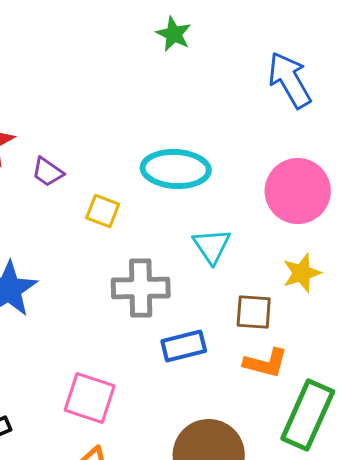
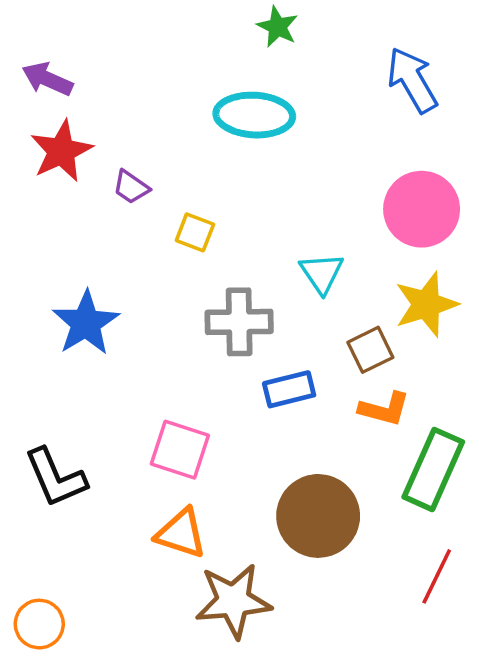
cyan ellipse: (176, 169) -> (254, 115), moved
yellow star: (302, 273) -> (426, 304), size x1.4
brown square: (254, 312) -> (370, 350), turned -30

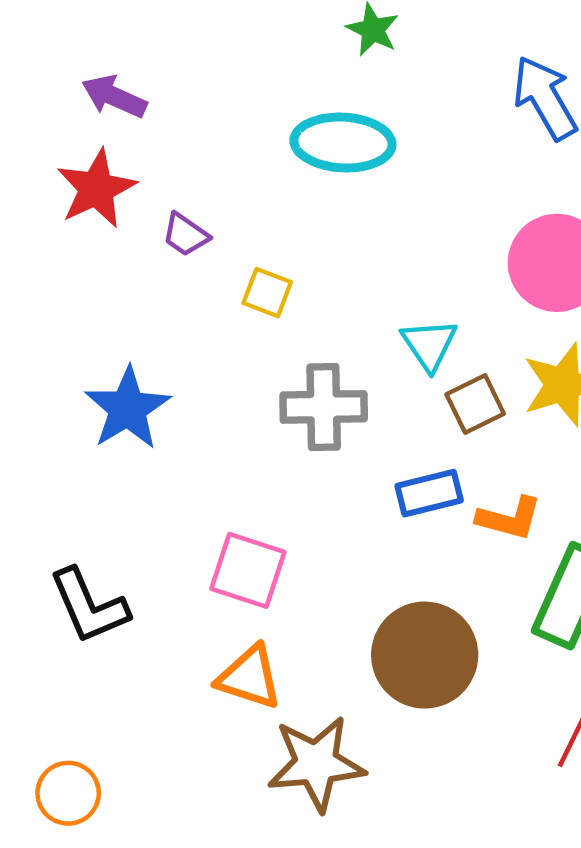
purple arrow: (47, 79) -> (114, 96), moved
brown square: (370, 350) -> (475, 404), moved
blue rectangle: (289, 389) -> (429, 493), moved

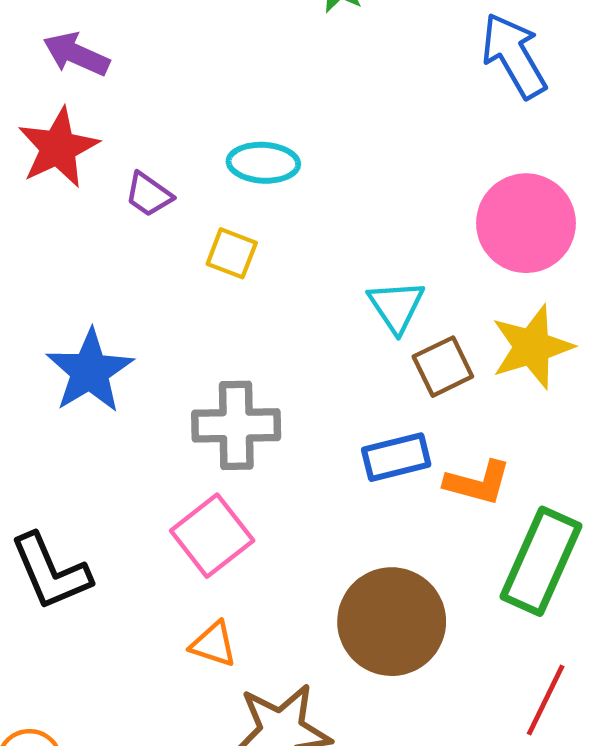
cyan ellipse: (343, 143) -> (263, 163), moved, size x0.7
gray cross: (324, 407) -> (236, 425), moved
pink square: (248, 570) -> (212, 536), turned 34
orange triangle: (249, 677) -> (214, 644), size x0.7

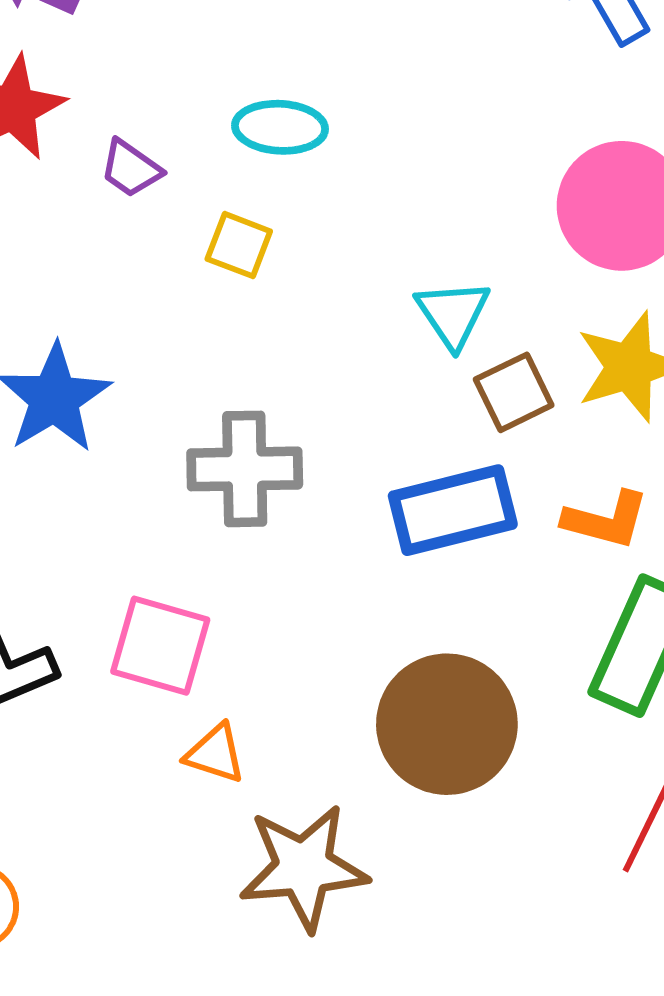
blue rectangle: (396, 457) -> (453, 510), size x1.4
orange L-shape: (478, 483) -> (606, 520), moved
pink square: (212, 536) -> (160, 646), moved, turned -36

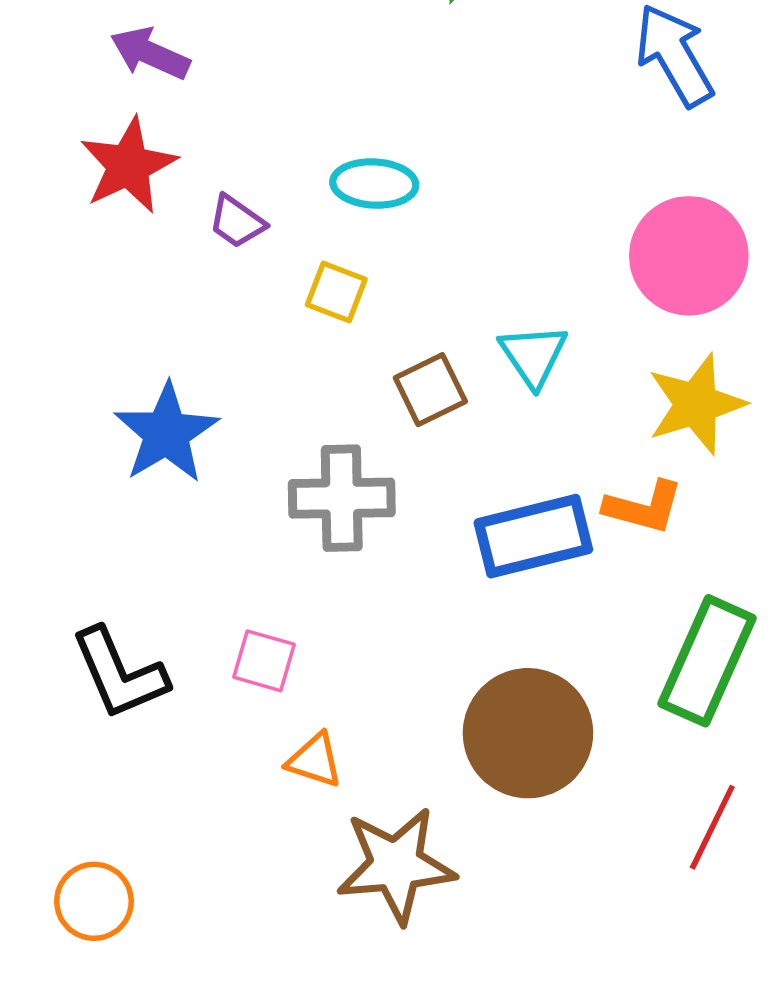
brown square: (514, 392) -> (430, 390), moved
orange L-shape: (606, 520) -> (644, 507), moved
pink square: (160, 646) -> (264, 661), size x0.7

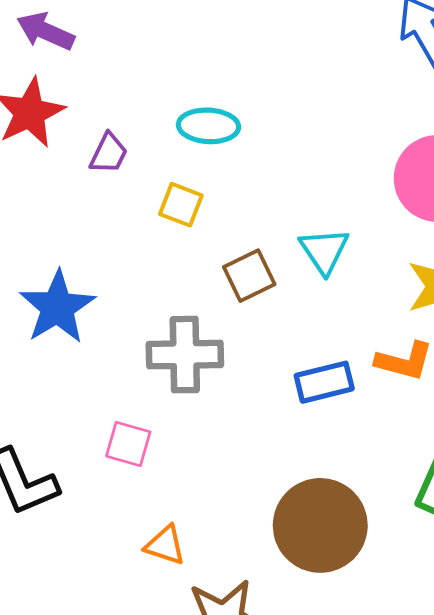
purple trapezoid: (237, 222) -> (109, 153), turned -99
blue rectangle: (533, 536) -> (324, 382), size x0.7
pink square: (264, 661) -> (128, 444), moved

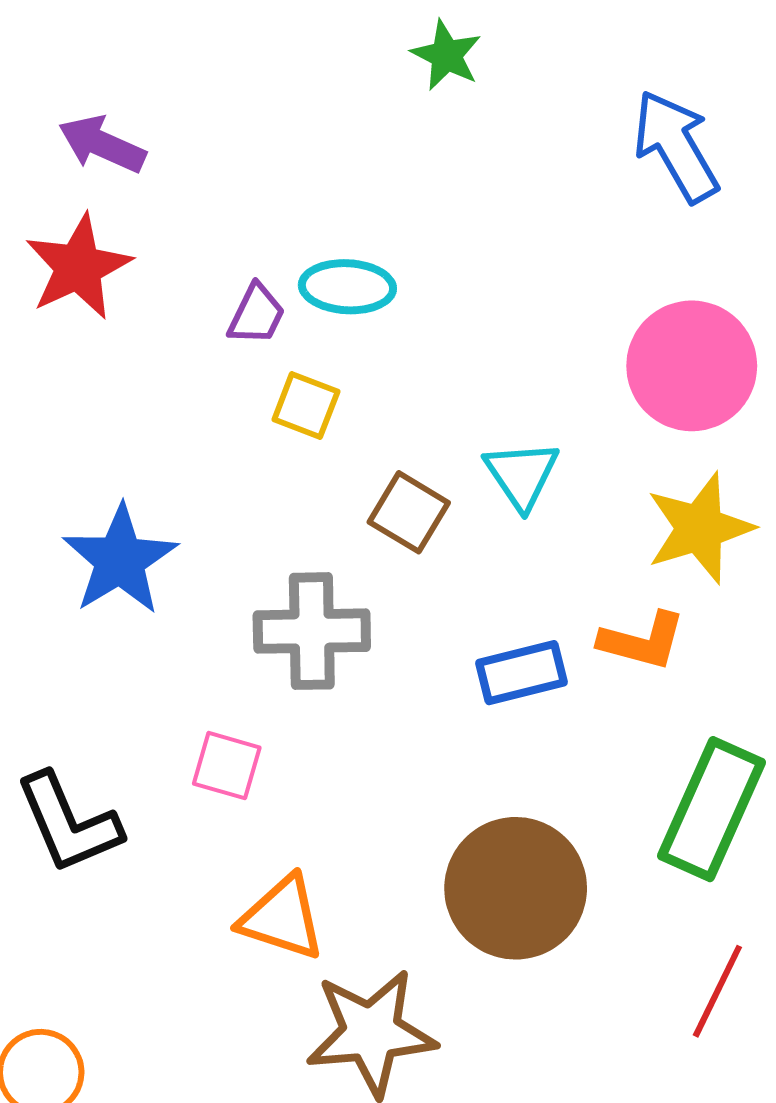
purple trapezoid: (109, 153) -> (256, 314), moved
brown square: (249, 276) -> (409, 512), turned -33
orange triangle: (165, 545) -> (282, 918), size x1.4

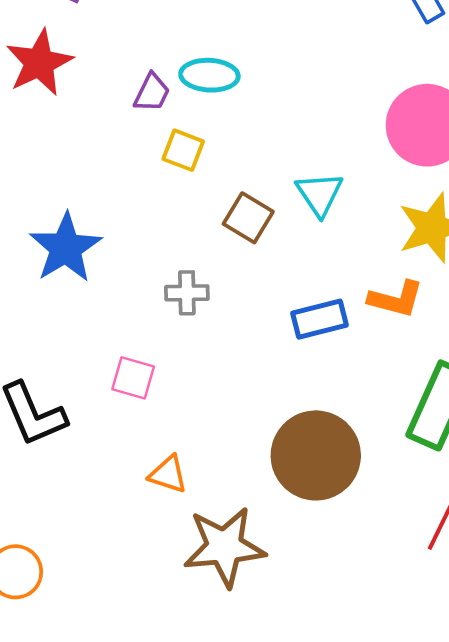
gray cross: (312, 631) -> (187, 293), size x0.6
orange triangle: (282, 918) -> (168, 474), size x0.7

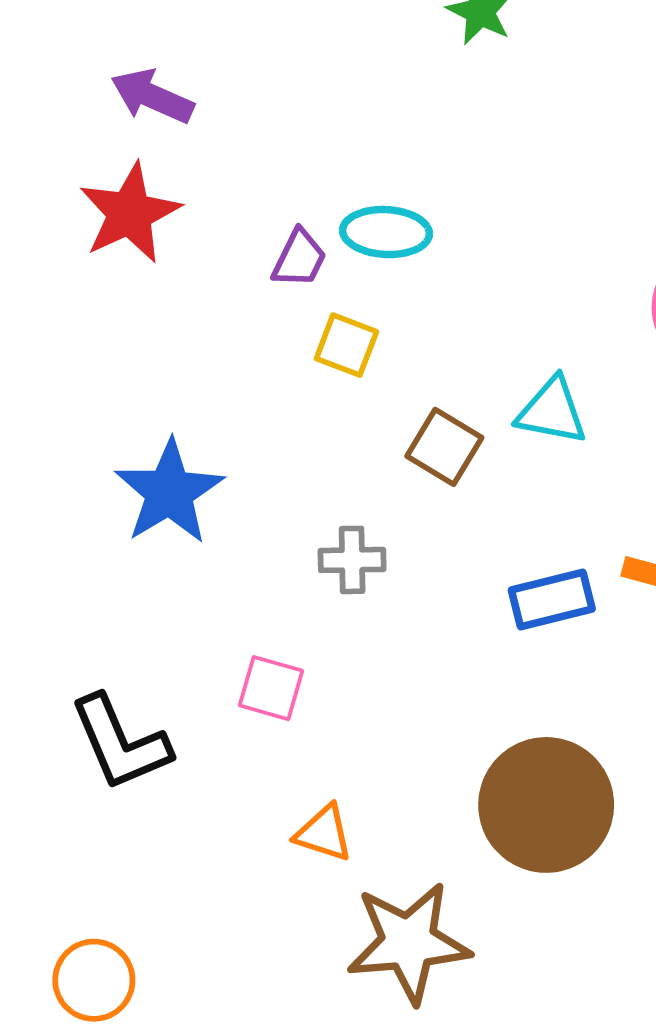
cyan triangle: (320, 194) -> (552, 411), turned -45

